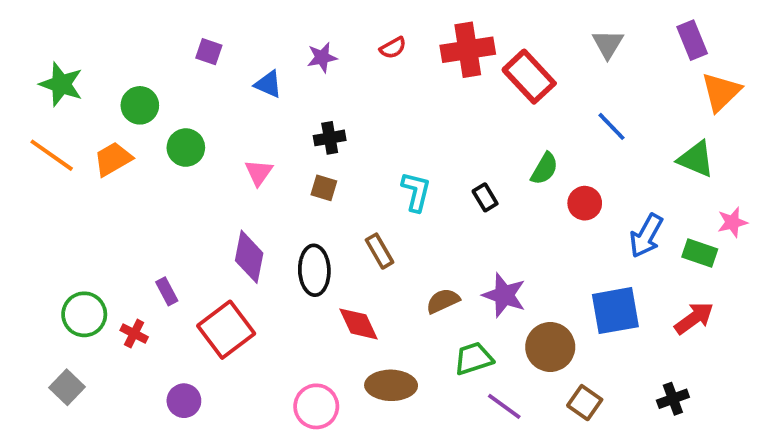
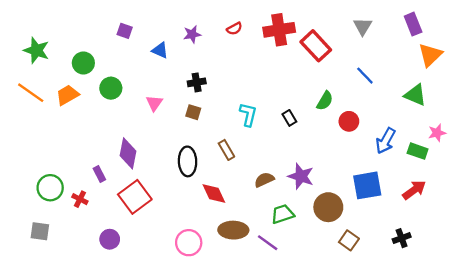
purple diamond: (249, 257) -> (128, 153), moved
gray square: (67, 387) -> (40, 231), turned -36
purple line: (504, 406) -> (268, 243), moved

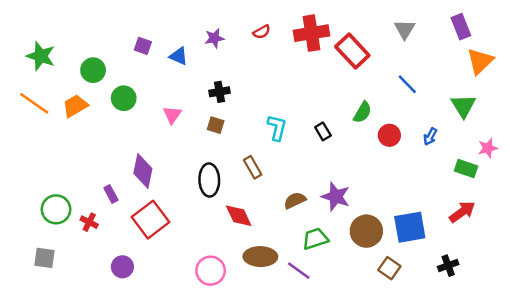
purple square: (125, 31) -> (143, 46), moved
green triangle: (415, 95) -> (463, 106), turned 35
blue arrow: (386, 141) -> (430, 137), moved, size x0.6
blue square: (367, 185) -> (410, 227), moved

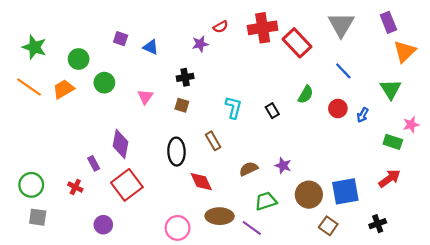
gray triangle: (405, 29) -> (341, 25), size x1.5
purple star: (214, 38) -> (200, 44), moved
red circle: (389, 135) -> (338, 108), moved
purple star: (336, 197) -> (283, 166), size x0.7
green circle: (56, 209) -> (31, 185), moved

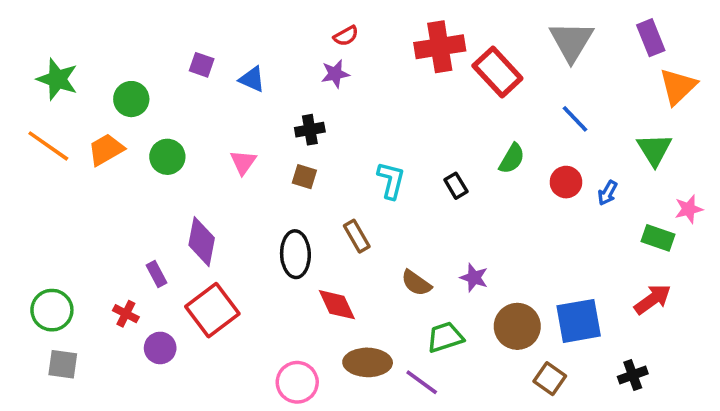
red semicircle: (221, 27) -> (346, 36), moved
green circle: (104, 83) -> (167, 157), moved
brown semicircle: (249, 169) -> (416, 283), turned -120
purple circle: (103, 225) -> (160, 348), moved

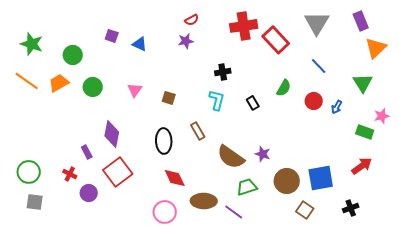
black cross: (310, 130) -> (223, 72), moved
brown semicircle: (416, 283) -> (231, 157), size x1.6
red diamond: (337, 305) -> (175, 178), moved

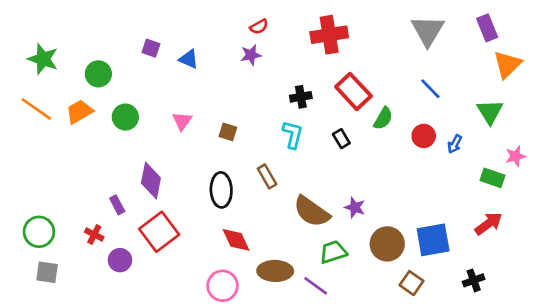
red rectangle: (276, 40) -> (353, 91), moved

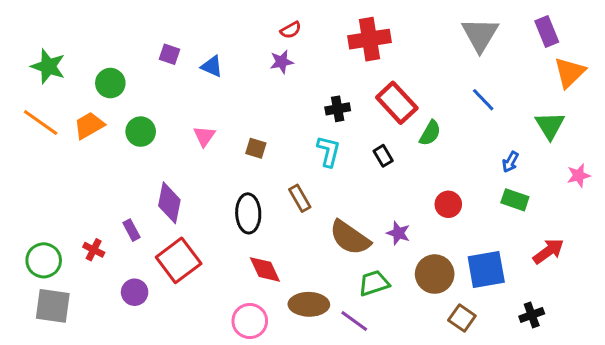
red circle: (424, 136) -> (448, 204), moved
green rectangle: (493, 178) -> (515, 200), moved
red cross: (94, 234) -> (94, 250), moved
gray square: (47, 272) -> (53, 306), size x1.4

